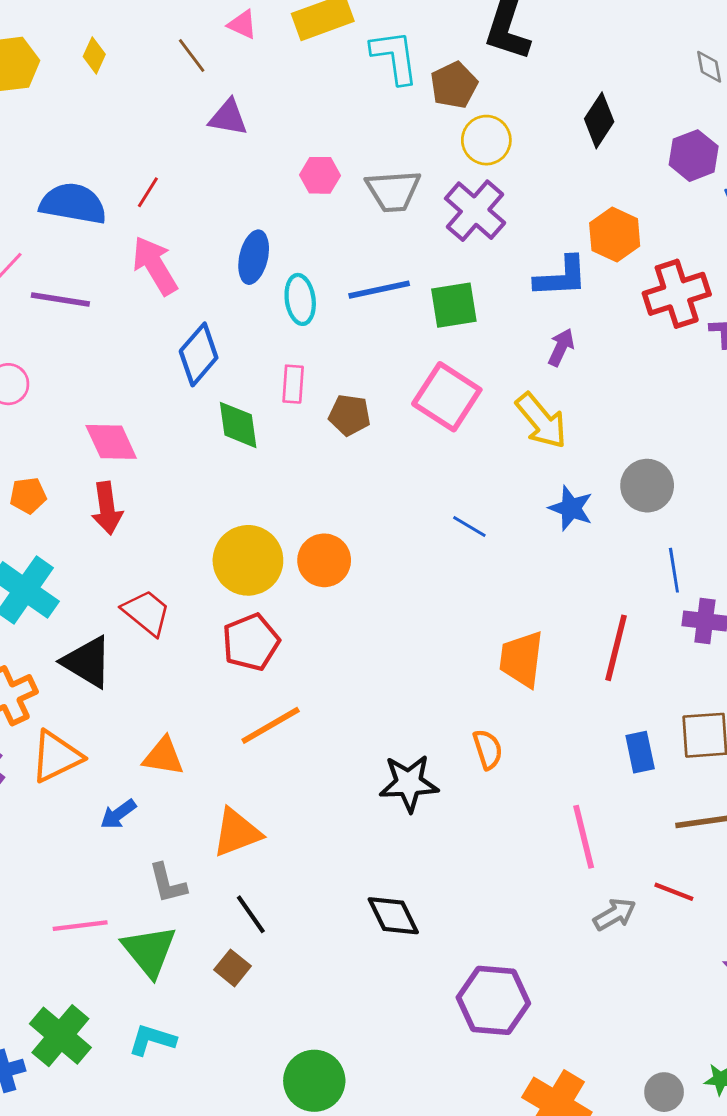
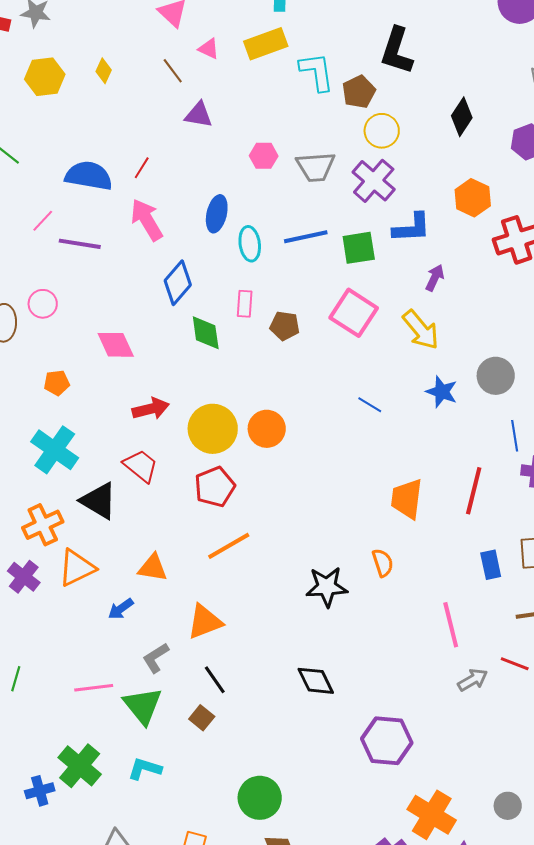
blue L-shape: (561, 277) -> (412, 228), moved
red arrow: (107, 508) -> (151, 409), moved, turned -96
gray L-shape: (168, 883) -> (156, 658), turned 72

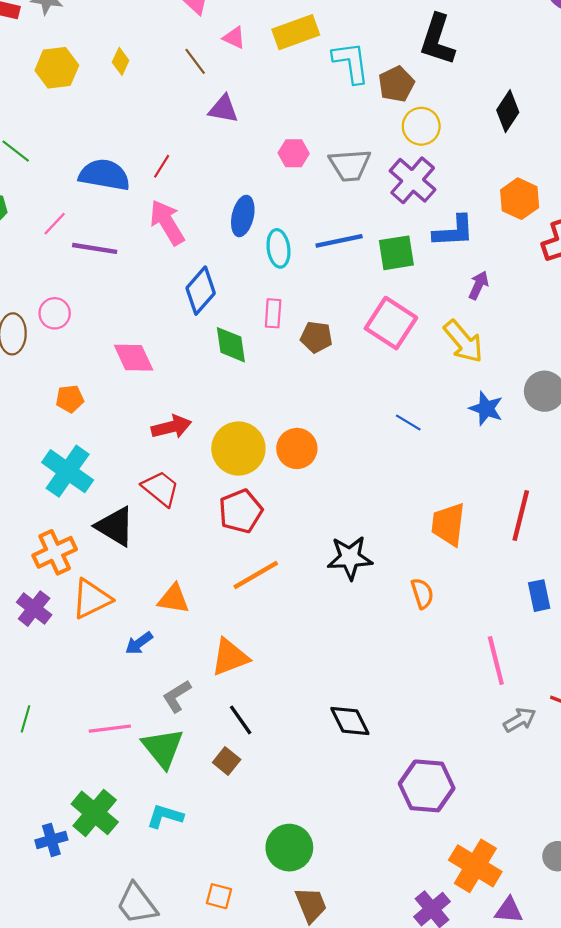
black star: (327, 587) -> (350, 558), moved

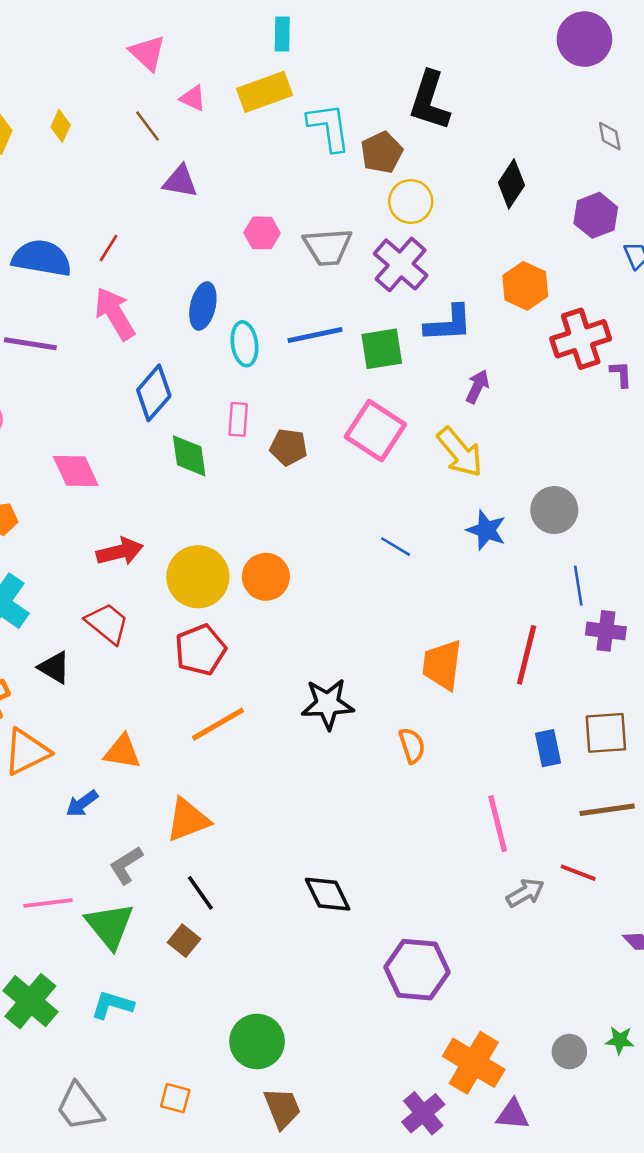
black triangle: (115, 526) -> (54, 667), size x0.7

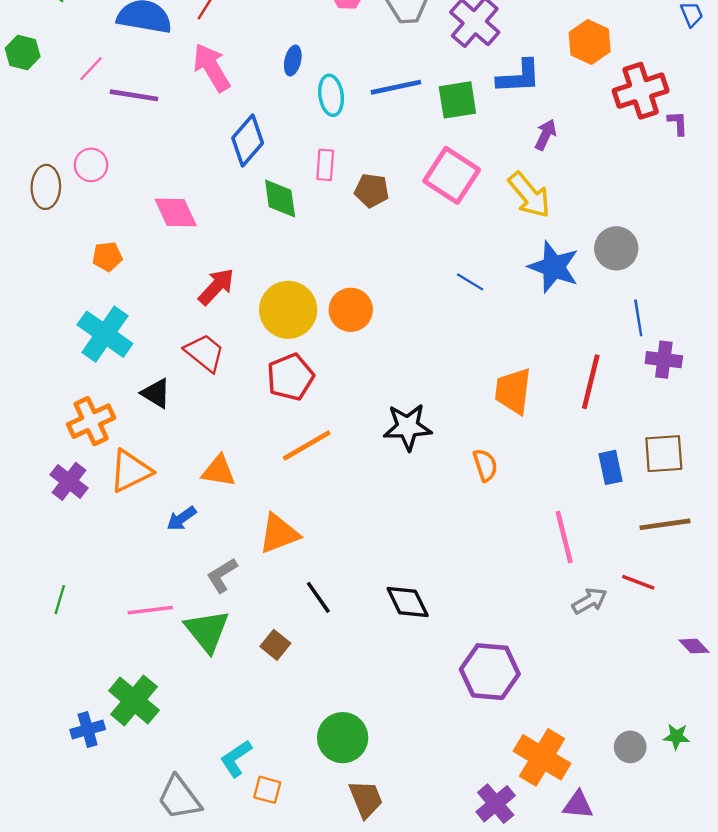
blue ellipse: (203, 306) -> (293, 61), size x0.7
blue star: (486, 530) -> (554, 267), size x1.4
red arrow: (120, 552) -> (216, 287), turned -33
black line: (200, 893) -> (318, 597), moved
cyan L-shape: (112, 1005) -> (236, 758), moved, turned -51

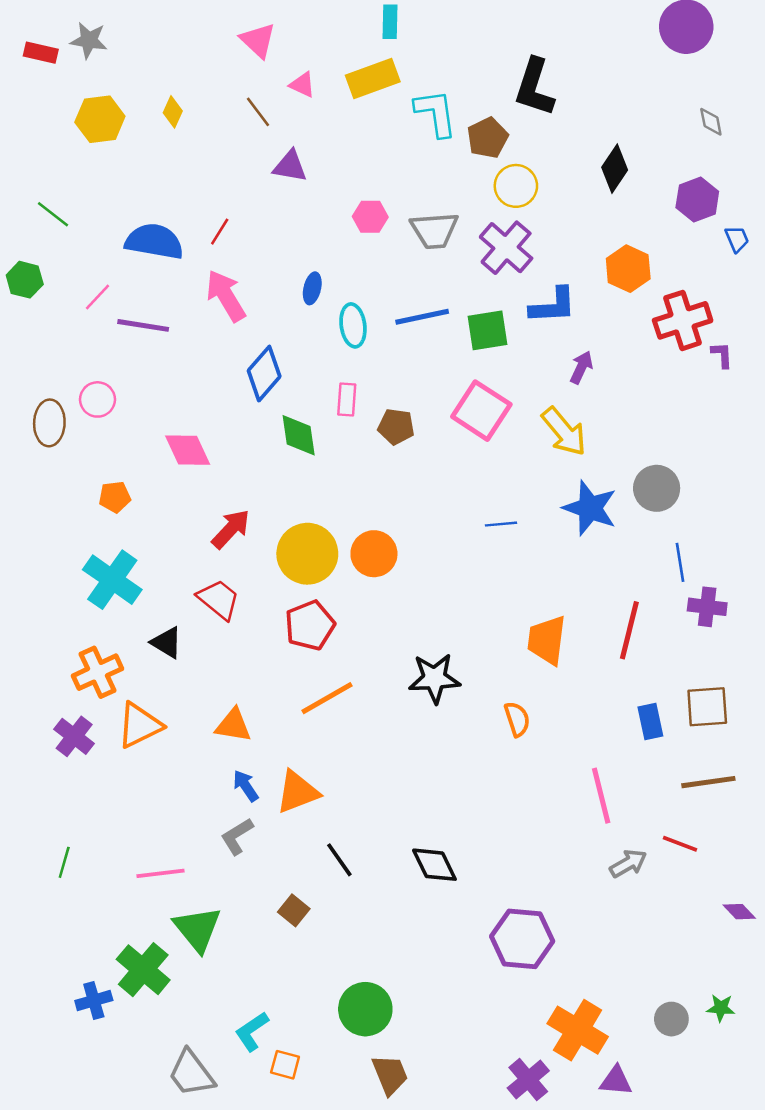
blue line: (470, 282) -> (501, 524), turned -36
blue arrow: (181, 519) -> (246, 786), moved, turned 92
green triangle: (207, 631) -> (197, 929), moved

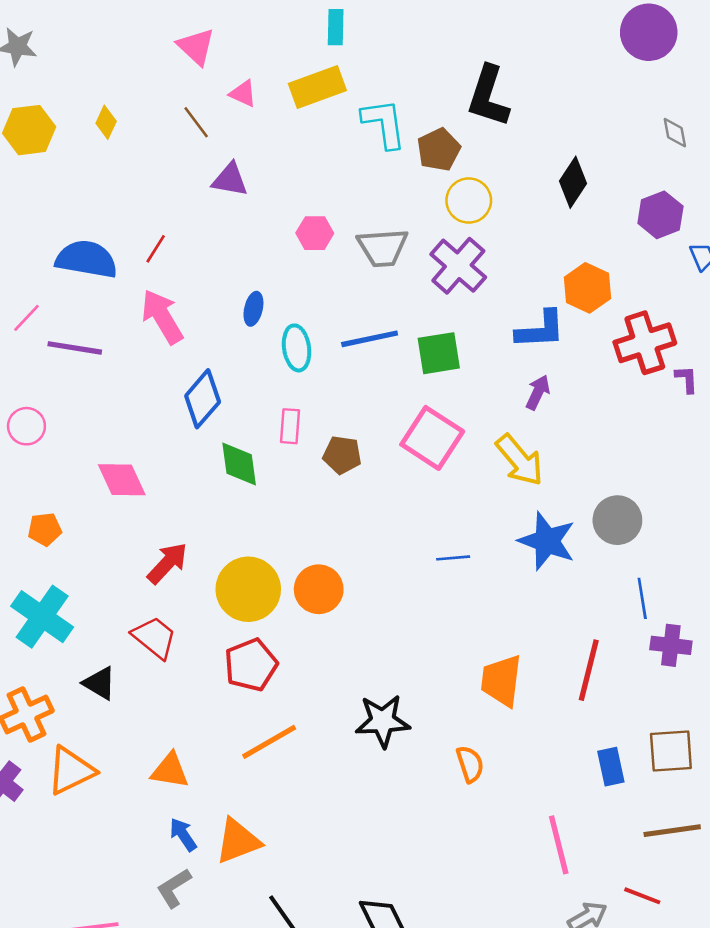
blue L-shape: (553, 306) -> (540, 330), moved

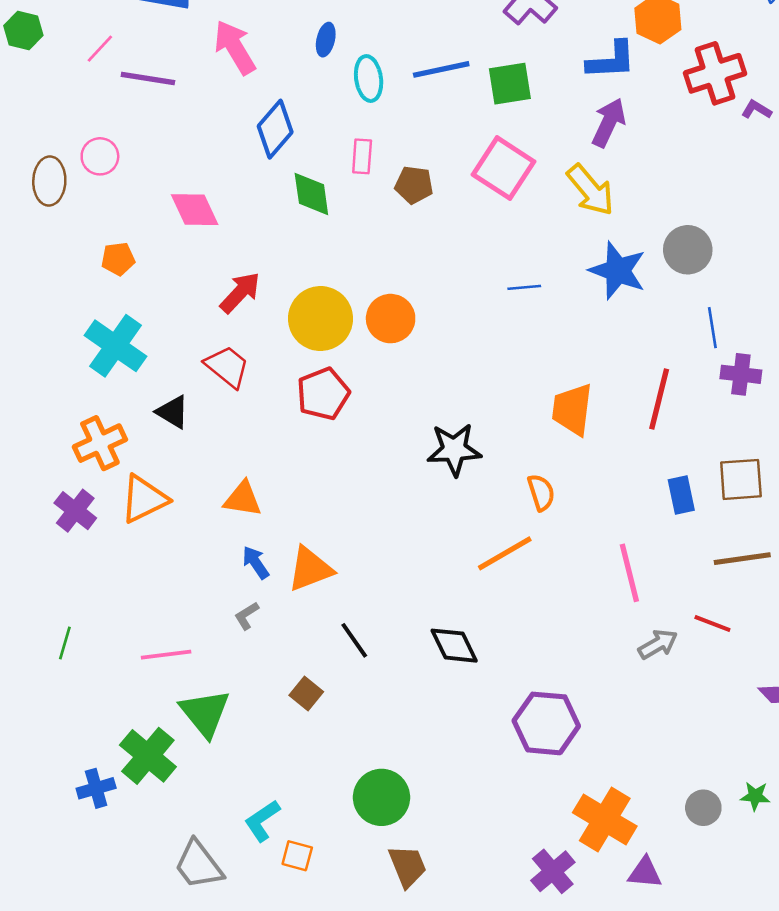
purple L-shape: (687, 379) -> (757, 110), turned -56
purple arrow: (538, 392) -> (609, 123), size x1.4
orange line: (269, 742) -> (505, 553), moved
gray L-shape: (174, 888) -> (247, 616), size x0.7

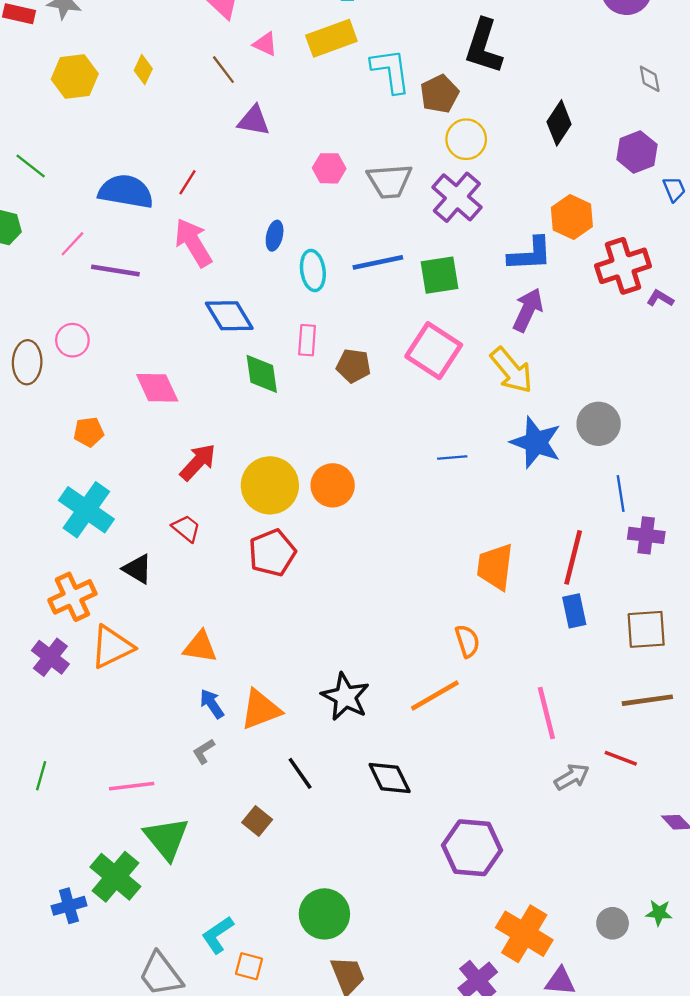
blue diamond: (275, 129) -> (229, 316), turned -72
red trapezoid: (227, 367) -> (186, 528), size x0.7
black star: (454, 450) -> (345, 697), moved, turned 30
blue rectangle: (681, 495) -> (574, 611), moved

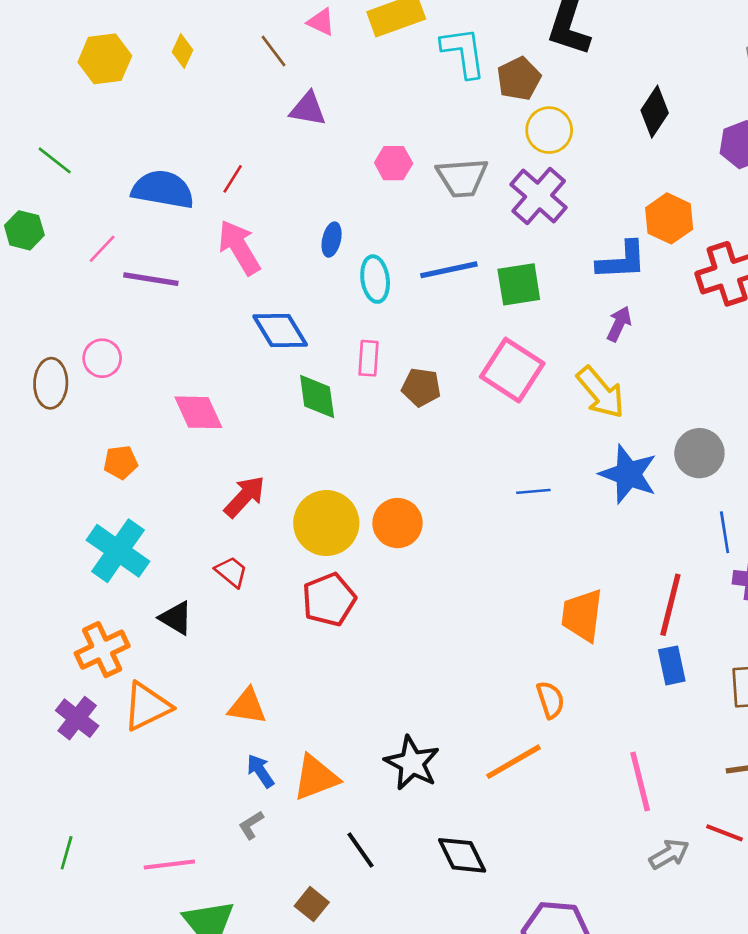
purple arrow: (528, 310) -> (619, 324), size x0.7

